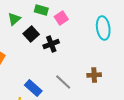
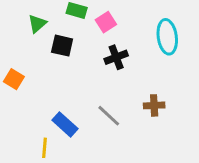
black square: (31, 34) -> (62, 46), turned -35
black cross: (51, 44) -> (116, 57), moved

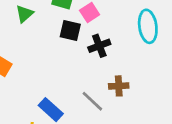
black square: (62, 46) -> (70, 30), moved
brown cross: (154, 105) -> (119, 86), moved

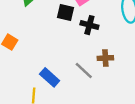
black cross: (99, 46) -> (89, 25), turned 36

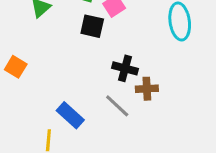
black cross: (89, 25) -> (125, 68), moved

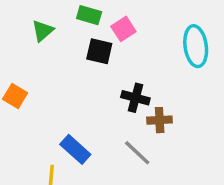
gray line: (117, 106) -> (137, 153), moved

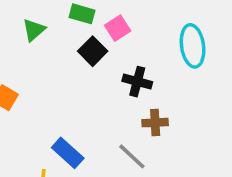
black square: (99, 51) -> (93, 51), turned 32
black cross: (135, 98) -> (137, 82), moved

